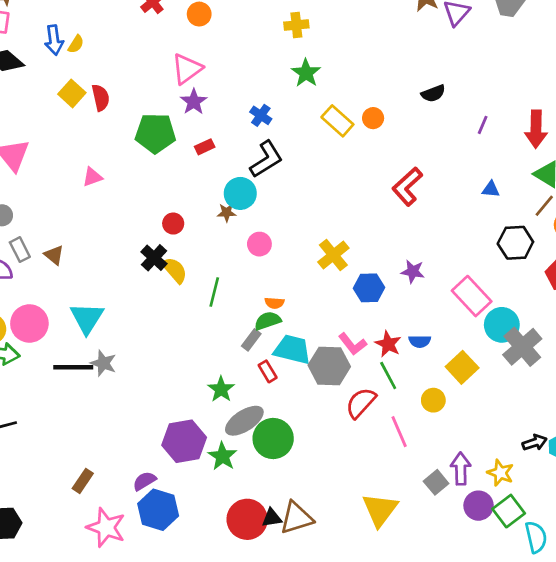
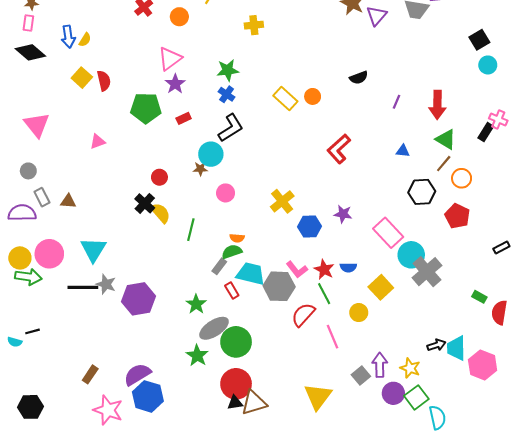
green star: (306, 73) -> (228, 70), moved, turned 30
brown triangle: (54, 255) -> (68, 201), turned -35
purple hexagon: (184, 441) -> (138, 299), moved
purple semicircle: (144, 481) -> (137, 374), size x1.5
red circle: (247, 519) -> (236, 384), moved

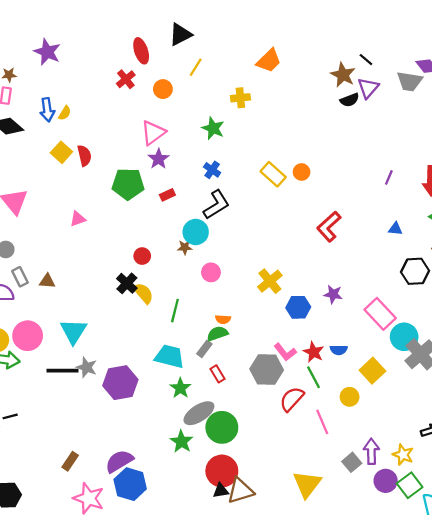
green star: (228, 70) -> (213, 128), moved, turned 30
black semicircle: (359, 78) -> (350, 100), moved
cyan trapezoid: (251, 274) -> (169, 356), moved

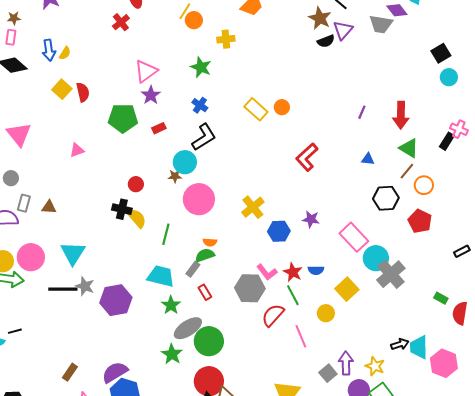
orange circle: (163, 89) -> (194, 20), moved
pink circle: (211, 272) -> (199, 199), size x1.8
gray rectangle: (20, 277) -> (24, 203), turned 42
black cross: (127, 283) -> (122, 209), turned -30

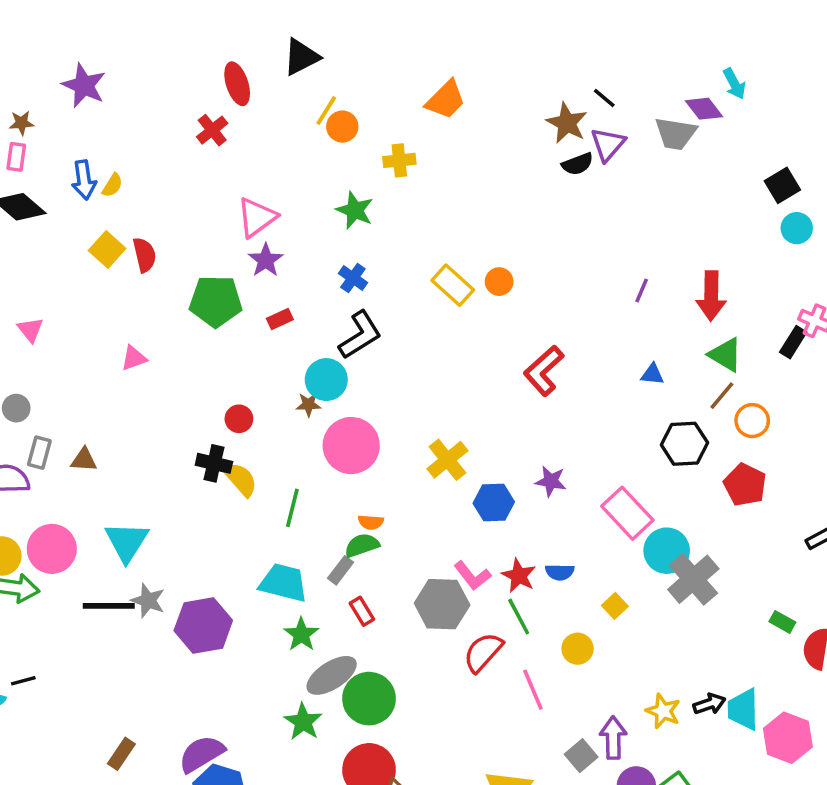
pink triangle: (19, 134) -> (30, 330), size x0.6
yellow square: (347, 289) -> (615, 606), size x0.6
yellow star: (375, 366) -> (663, 711), moved

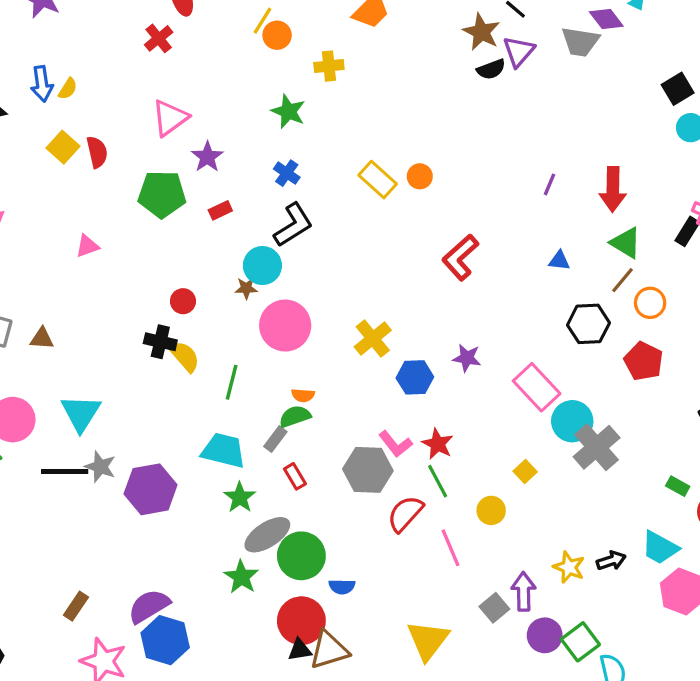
pink triangle: (257, 217) -> (170, 118), moved
blue semicircle: (560, 572) -> (342, 587), moved
cyan trapezoid: (743, 709) -> (660, 548), moved, turned -60

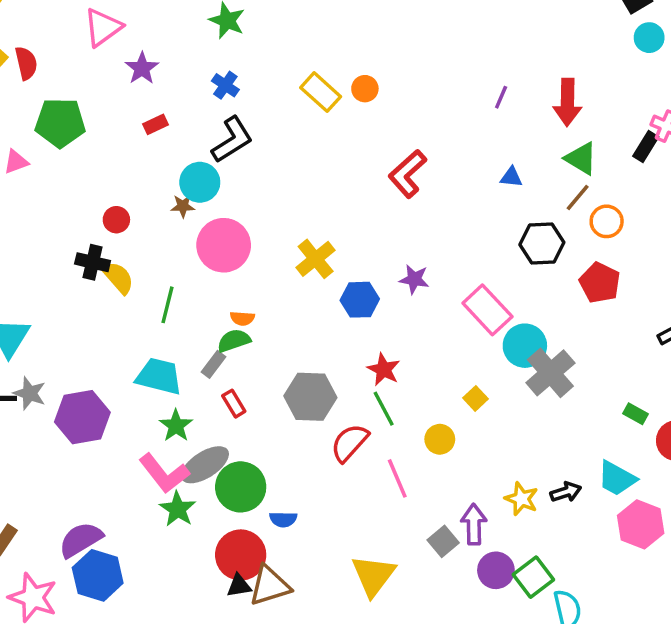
green pentagon: (162, 194) -> (60, 123), moved
pink L-shape: (395, 444) -> (164, 473), moved, size x1.4

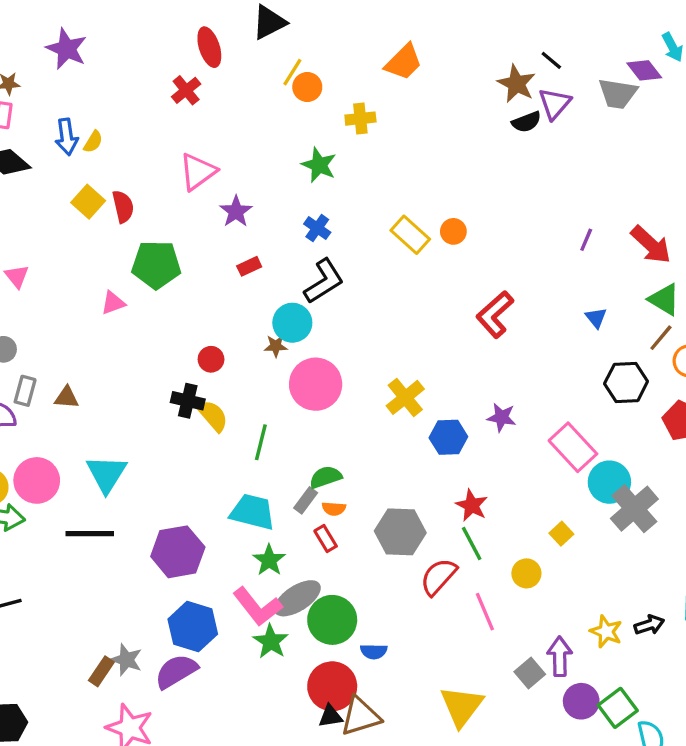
red arrow: (567, 102) -> (651, 245), turned -48
blue triangle: (511, 177) -> (596, 318), turned 45
orange semicircle: (242, 318) -> (334, 509), moved
gray star: (30, 393) -> (126, 660), moved
blue hexagon: (98, 575) -> (193, 627), moved

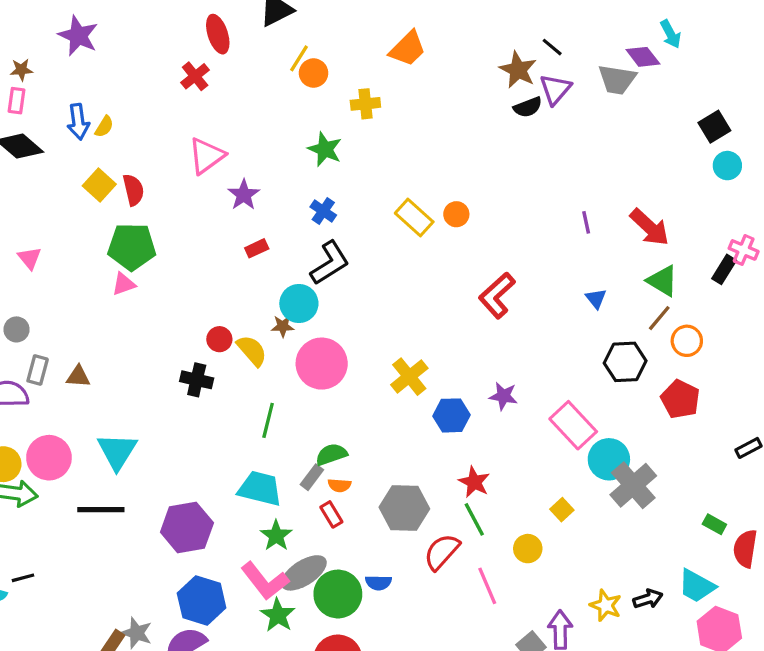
purple line: (586, 240) -> (586, 222), turned -35
green pentagon: (156, 265) -> (132, 247), moved
yellow semicircle: (213, 416) -> (252, 351), moved
blue semicircle: (374, 651) -> (378, 583), moved

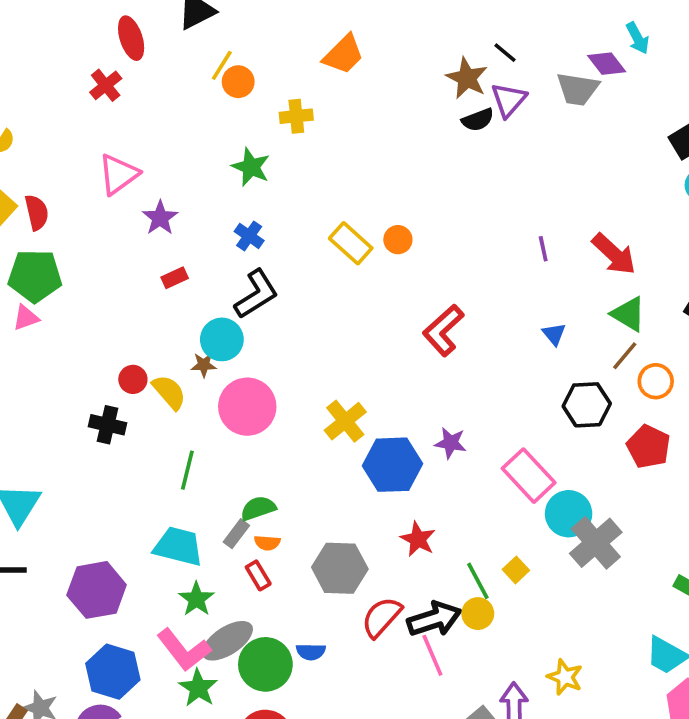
blue hexagon: (451, 415) -> (392, 465), size x1.4
green line: (474, 519) -> (478, 581), moved
black arrow: (648, 599) -> (434, 619), moved, size x1.6

